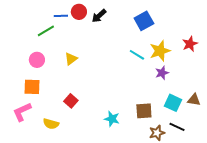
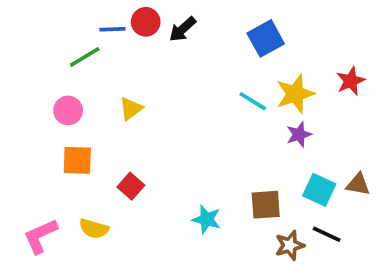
orange square: (32, 87) -> (77, 160), moved
pink L-shape: (22, 112) -> (40, 236), moved

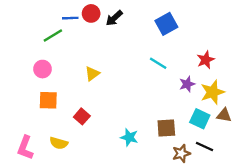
red star: (351, 81) -> (206, 60), moved
yellow star: (295, 94) -> (213, 92), moved
yellow triangle: (131, 109) -> (92, 74), moved
pink L-shape: (40, 236) -> (25, 148), turned -45

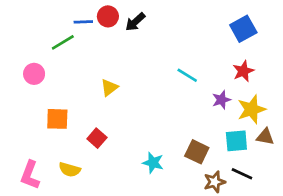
blue square: (166, 24) -> (243, 29), moved
pink circle: (42, 69) -> (34, 74), moved
cyan square: (200, 119) -> (236, 141), turned -30
brown square: (166, 128) -> (197, 152), turned 30

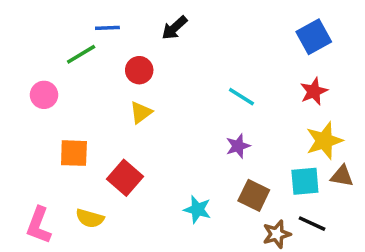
red circle: (108, 16) -> (139, 70), moved
purple star: (221, 100) -> (238, 146), moved
red square: (97, 138) -> (125, 178), size x1.4

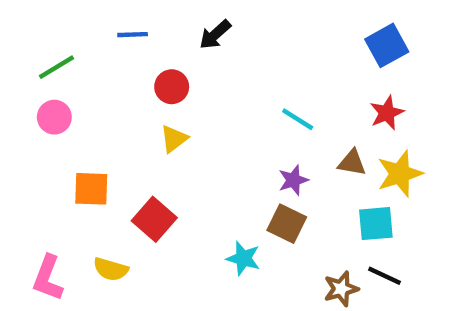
green line: (81, 54) -> (56, 67), moved
brown triangle: (342, 176) -> (352, 163), moved
brown square: (254, 195) -> (287, 224), moved

